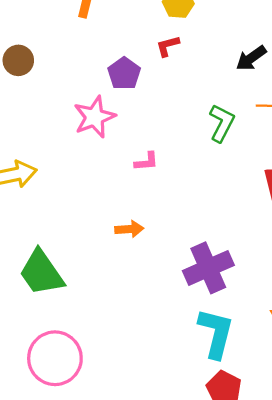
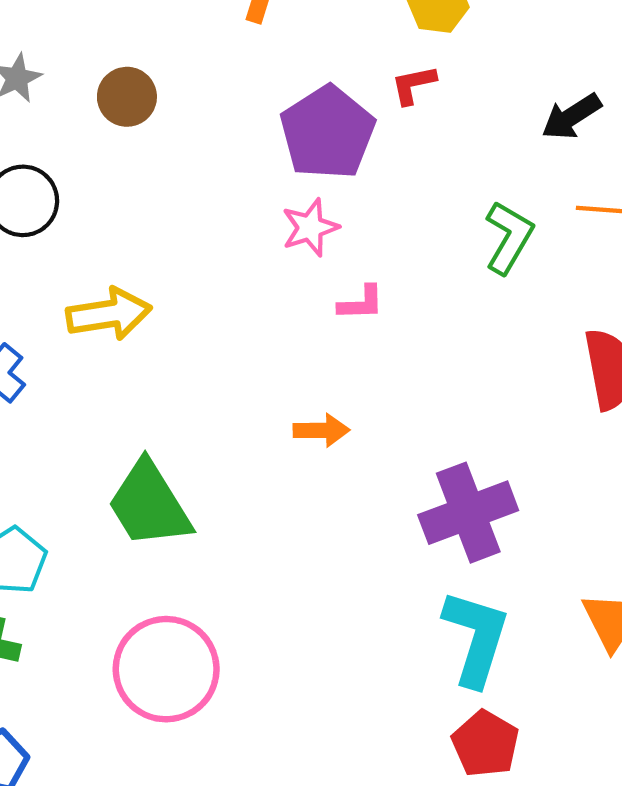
purple pentagon: (124, 73) -> (327, 133), size x1.5
pink star: (94, 117) -> (310, 228), moved, size x0.7

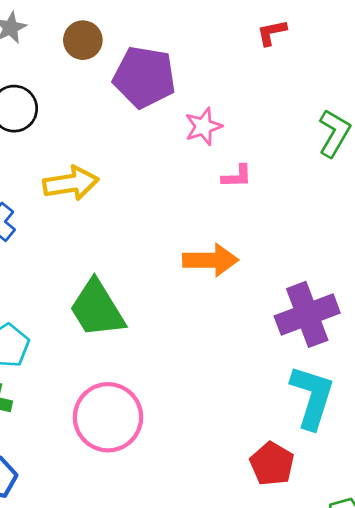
purple pentagon: (327, 133) -> (144, 77), moved, turned -30
orange arrow: (321, 430) -> (211, 260), size x1.5
red pentagon: (485, 744) -> (272, 464), moved

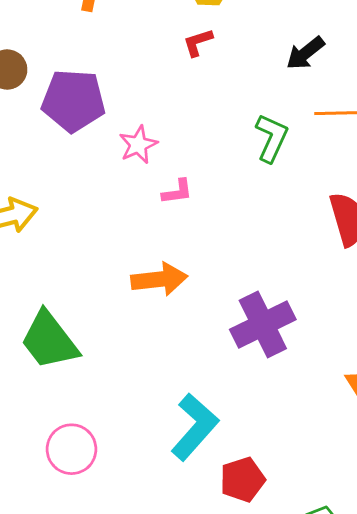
cyan L-shape: (312, 397) -> (195, 427), moved, turned 30
pink circle: (108, 417) -> (71, 449), size x0.7
red pentagon: (272, 464) -> (242, 480), turned 30

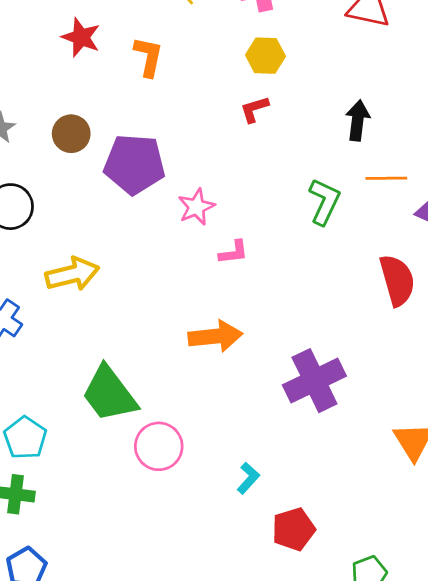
black arrow: (305, 53) -> (358, 120), turned 135
cyan L-shape: (195, 427) -> (248, 478), size x0.5
pink circle: (71, 449) -> (159, 446), moved

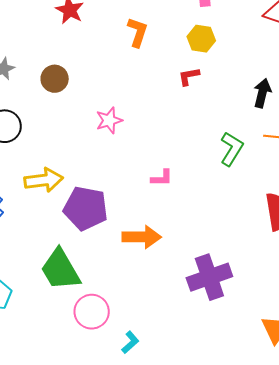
orange L-shape: (148, 57) -> (138, 32), moved
purple pentagon: (134, 164) -> (86, 208), moved
pink star: (196, 207) -> (109, 120), moved
cyan L-shape: (248, 478) -> (130, 342), moved

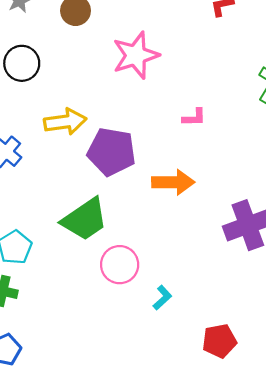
pink star: (109, 120) -> (136, 55), size x1.6
green trapezoid: (60, 270) -> (85, 219), turned -93

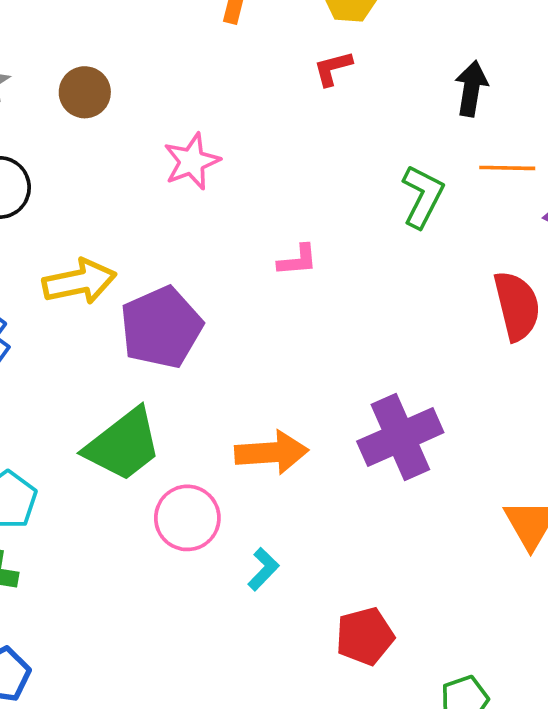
pink star: (136, 55) -> (192, 161), size x0.7
purple pentagon: (111, 152) -> (161, 327), turned -30
orange arrow: (173, 182) -> (272, 452), moved

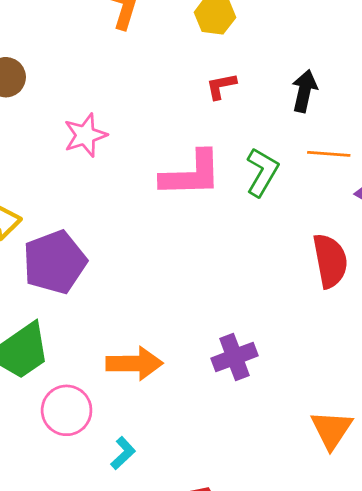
red L-shape: (333, 68) -> (221, 86), moved
pink L-shape: (298, 260) -> (191, 174), moved, size x2.0
purple cross: (400, 437) -> (235, 357), size x0.7

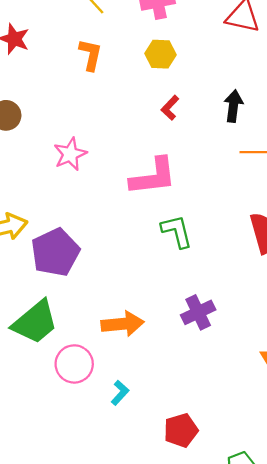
red L-shape: (221, 86) -> (170, 108), turned -30
green L-shape: (262, 172) -> (177, 231), moved, turned -39

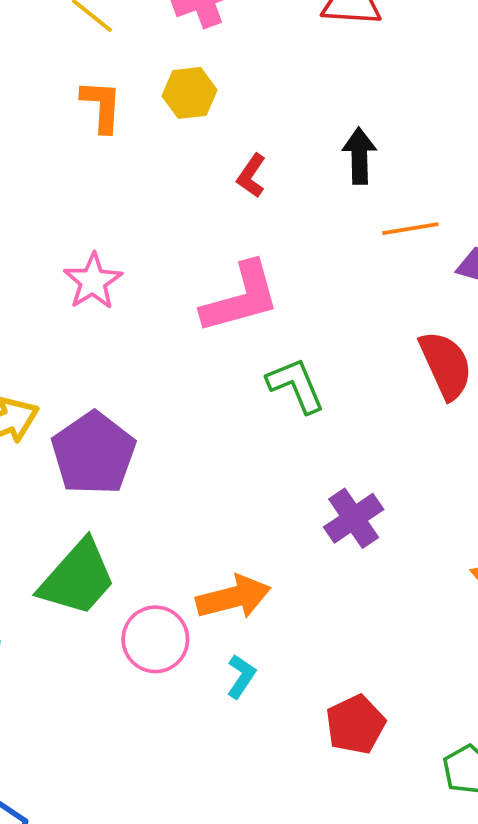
yellow hexagon: (161, 54) -> (189, 93), moved
orange arrow: (123, 324) -> (233, 597), moved

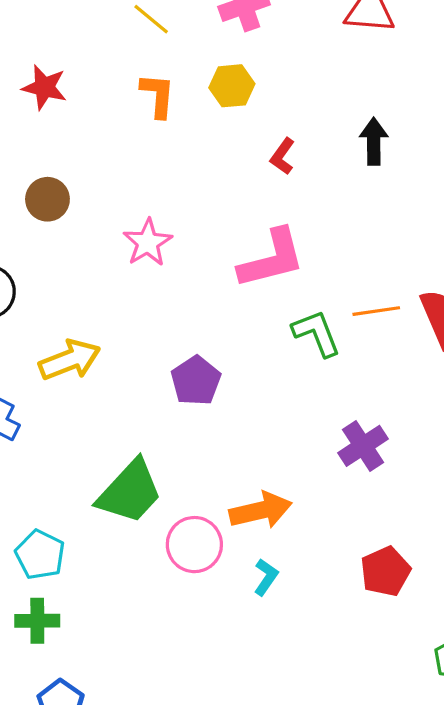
orange line: (410, 229) -> (376, 311), moved
purple pentagon: (93, 453) -> (196, 381), moved, size x0.7
red pentagon: (355, 725) -> (385, 571), moved

